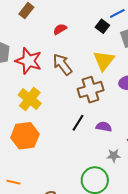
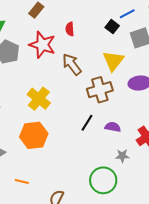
red semicircle: (60, 29) -> (70, 29), turned -64
red star: (29, 61) -> (42, 45), moved

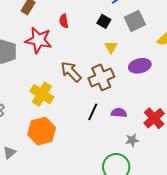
black square: (112, 27) -> (104, 21), moved
yellow triangle: (113, 61) -> (111, 47), size x0.6
brown arrow: (72, 64) -> (71, 72), moved

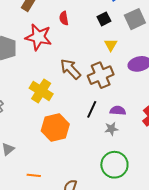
black square: (104, 21) -> (104, 19), turned 32
orange hexagon: (42, 131) -> (55, 128), moved
gray star: (132, 140) -> (111, 129), moved

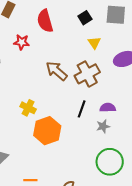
red semicircle: (64, 18) -> (45, 21), size x1.6
gray square: (135, 19) -> (116, 15), turned 35
red star: (38, 37) -> (22, 42), size x0.6
yellow cross: (41, 91) -> (28, 108), moved, size x0.7

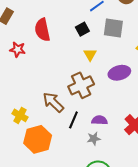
brown arrow: (57, 71) -> (53, 102), moved

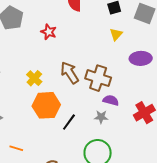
red star: (18, 49) -> (49, 32), moved
brown cross: (81, 85) -> (98, 78), moved, turned 30
black line: (73, 120) -> (69, 122), moved

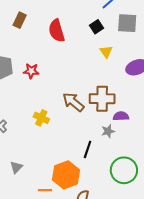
red star: (49, 32) -> (31, 71), moved
orange hexagon: (46, 105) -> (66, 175), moved
gray star: (101, 117) -> (108, 131), moved

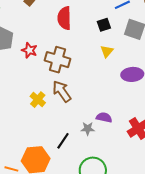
brown cross: (102, 99) -> (58, 60), moved
yellow cross: (41, 118) -> (38, 100), moved

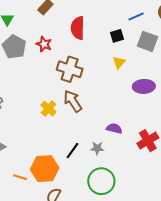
red star: (29, 50) -> (44, 44), moved
gray star: (88, 129) -> (97, 148), moved

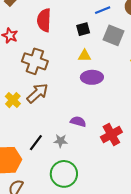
yellow triangle: (119, 62) -> (85, 56), turned 48
purple ellipse: (144, 86) -> (92, 77), moved
brown arrow: (73, 101) -> (37, 93), turned 80

